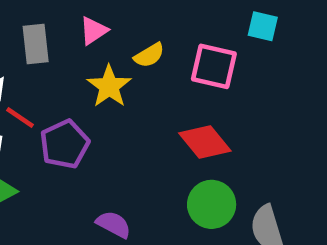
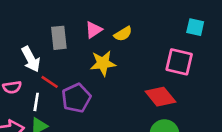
yellow semicircle: (149, 55) -> (123, 34), moved
pink square: (214, 66) -> (179, 62), moved
yellow star: (109, 86) -> (103, 63), turned 30

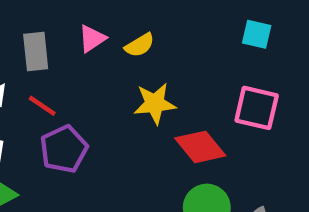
pink square: (179, 62) -> (257, 108), moved
yellow star: (103, 63) -> (155, 104), moved
red line: (50, 82) -> (42, 106), moved

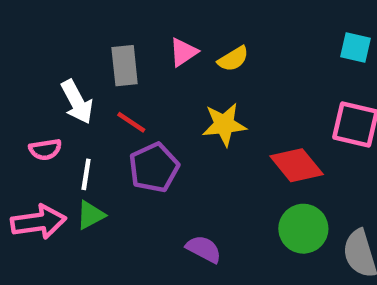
yellow star: (155, 104) -> (224, 125), moved

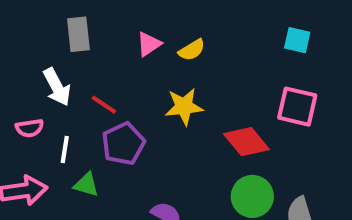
gray rectangle: (125, 66) -> (78, 34), moved
green triangle: (91, 215) -> (86, 185), moved, turned 44

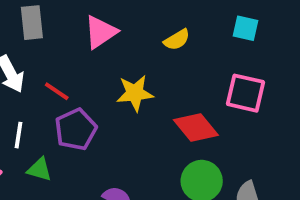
pink triangle: (149, 44) -> (101, 32), size x1.4
yellow semicircle: (192, 50) -> (177, 40), moved

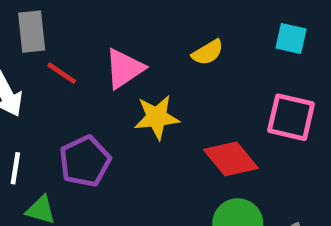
pink triangle: (101, 32) -> (124, 69), moved
red line: (57, 91) -> (62, 73), moved

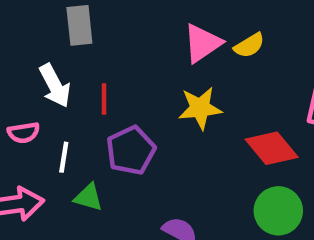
pink triangle: (124, 69) -> (202, 43), moved
red line: (62, 73) -> (104, 99), moved, turned 56

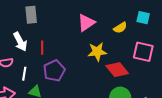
yellow semicircle: (249, 45) -> (120, 28), moved
yellow star: (200, 108) -> (97, 52), moved

